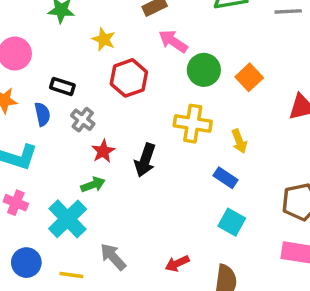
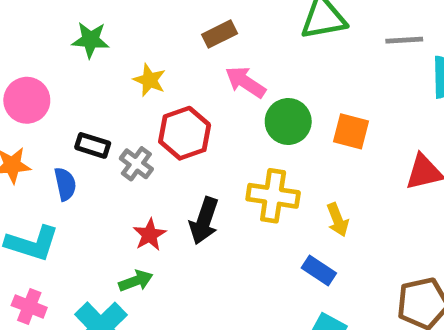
orange square: (249, 77) -> (351, 131), turned -32
gray cross: (83, 120) -> (136, 164), moved
black arrow: (145, 160) -> (204, 221), moved

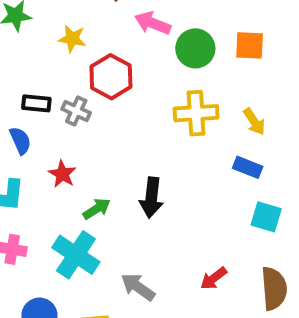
black arrow: (204, 221) -> (151, 198), moved
red star: (150, 235) -> (62, 174), moved

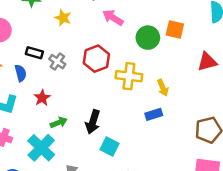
orange square: (250, 45) -> (175, 30), moved
green circle: (195, 48) -> (148, 38), moved
red hexagon: (111, 77) -> (96, 59), moved
blue rectangle: (248, 167) -> (154, 114), turned -49
cyan square: (266, 217) -> (109, 147), moved

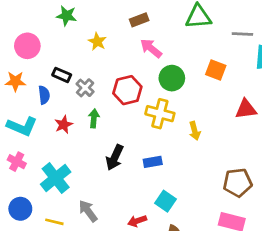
green circle: (148, 38) -> (172, 78), moved
blue rectangle: (154, 114) -> (153, 162), moved
green arrow: (59, 122) -> (94, 118), moved, turned -70
cyan square: (109, 147) -> (165, 201), moved

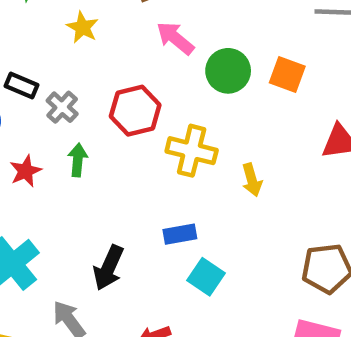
green circle: (172, 78) -> (228, 71), moved
black arrow: (115, 158) -> (108, 268), moved
cyan square: (165, 201) -> (206, 277), moved

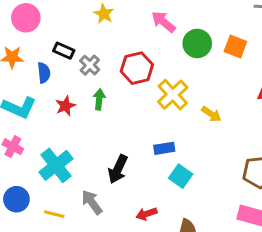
yellow cross: (192, 151) -> (173, 95), turned 32
yellow arrow: (252, 180) -> (211, 114), turned -42

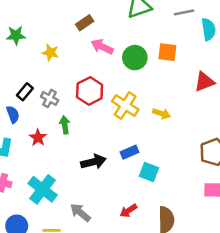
black rectangle: (64, 51) -> (25, 92), turned -60
black arrow: (118, 169) -> (93, 162), moved, turned -115

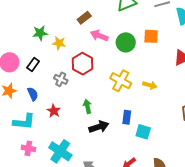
green star: (16, 35) -> (40, 33), moved
red hexagon: (90, 91) -> (83, 64), moved
black rectangle: (25, 92) -> (33, 65), moved
green arrow: (65, 125) -> (87, 106), moved
blue rectangle: (129, 152) -> (127, 117), turned -56

